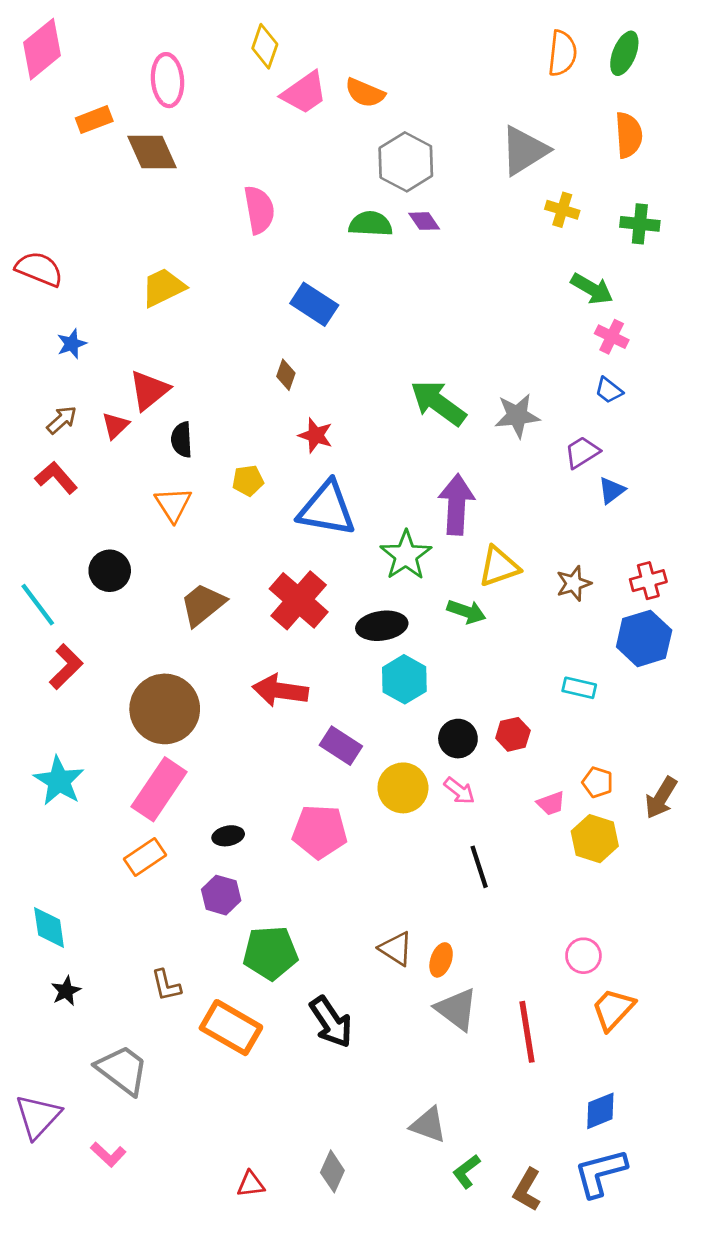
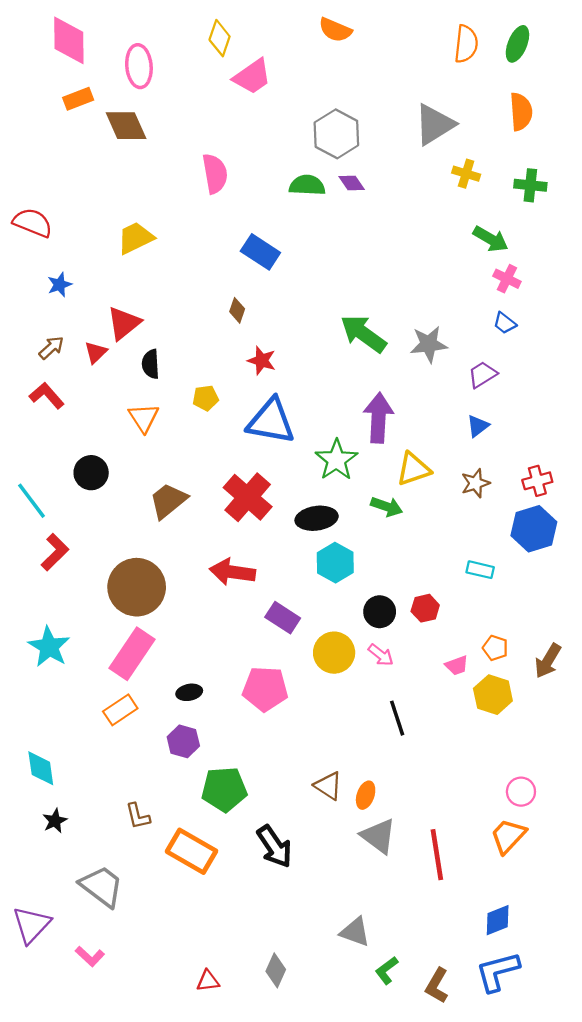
pink diamond: (42, 49) -> (69, 40), moved, turned -51
orange semicircle: (365, 93) -> (335, 30), moved
blue triangle: (612, 490) -> (478, 426), moved
pink circle: (583, 956) -> (521, 792), moved

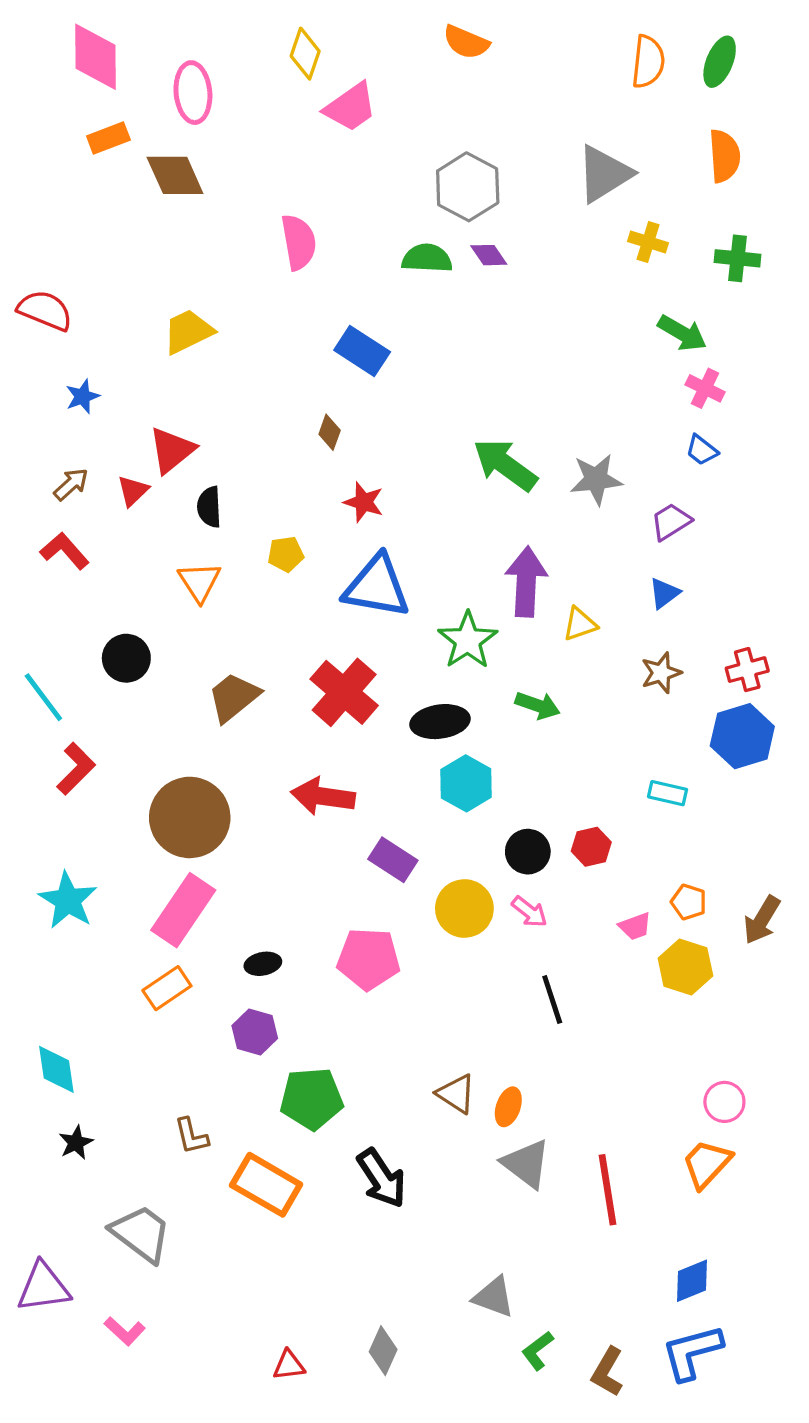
yellow triangle: (414, 469) -> (580, 624), moved, size x0.7
purple triangle: (31, 925) -> (43, 1287), turned 39

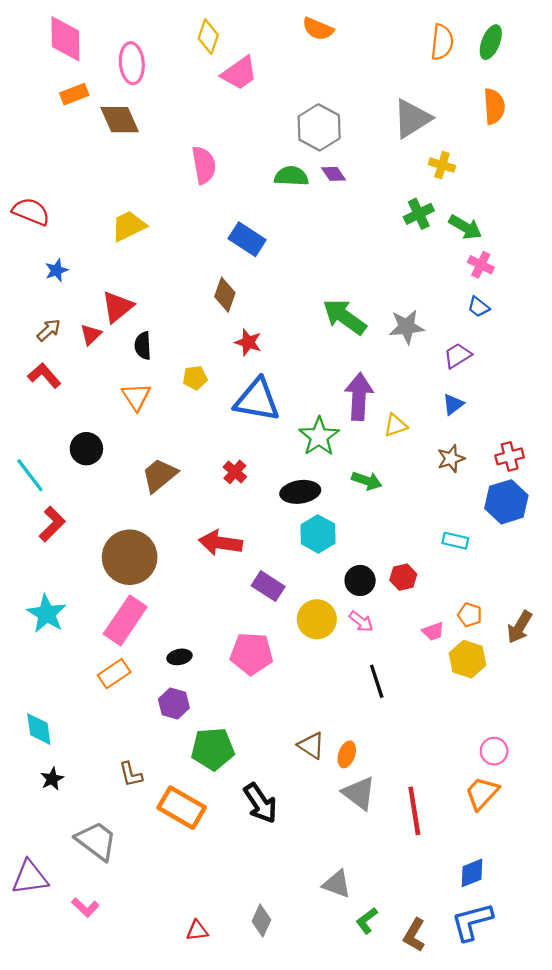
green cross: (737, 258) -> (419, 214), moved, turned -32
brown diamond: (330, 432) -> (225, 295), size x1.4
red cross: (344, 692) -> (235, 472), size x0.5

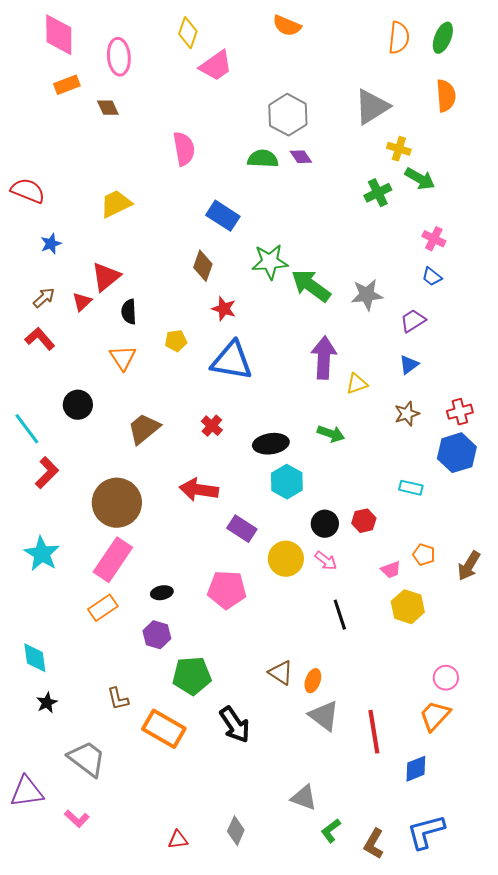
brown diamond: (120, 120) -> (108, 108), size x0.6
green arrow: (465, 227) -> (420, 179), moved
green star: (319, 436) -> (270, 262), moved, turned 30
yellow hexagon: (467, 659) -> (408, 607), moved
blue diamond: (472, 873) -> (416, 769), moved

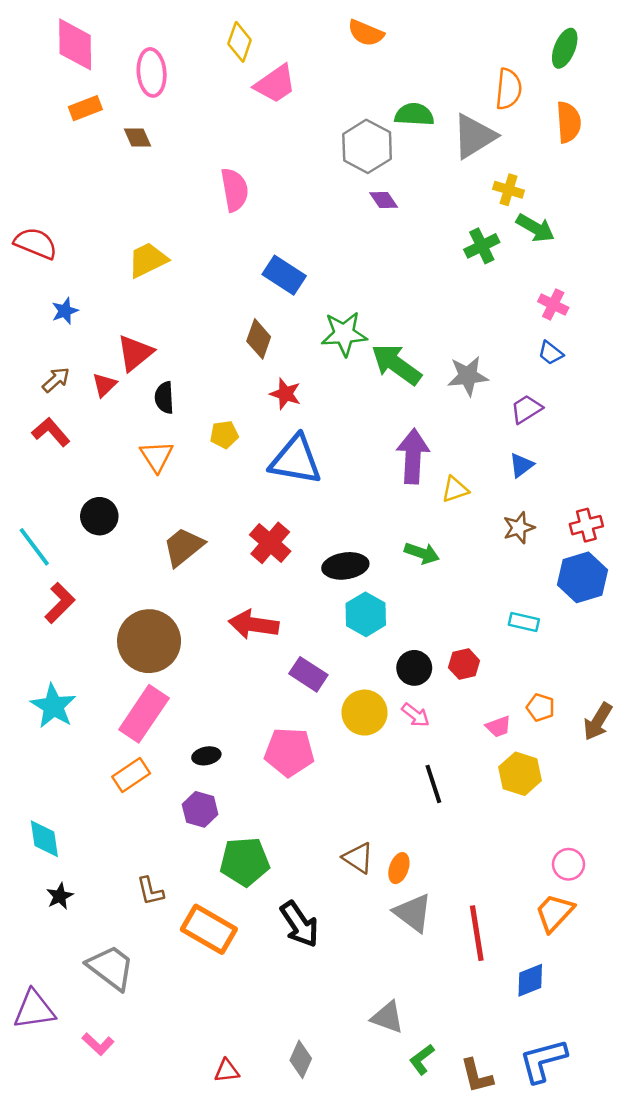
orange semicircle: (399, 38) -> (509, 89), moved
green semicircle: (263, 159) -> (414, 115), moved
red cross: (212, 426) -> (270, 543), size x1.5
brown L-shape: (374, 844) -> (477, 1076), turned -44

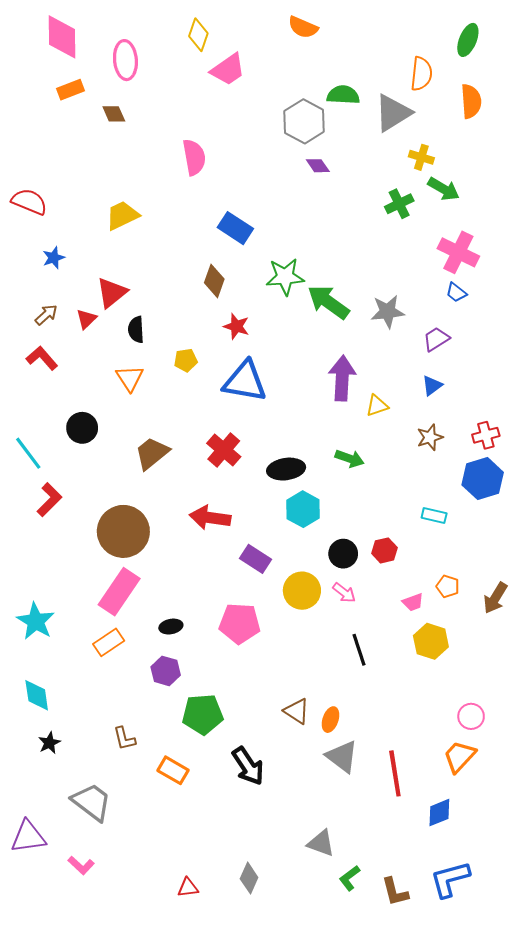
pink cross: (553, 305) -> (458, 252), size x1.6
cyan star: (53, 706) -> (36, 621), moved
orange rectangle: (209, 929) -> (173, 770), size x0.7

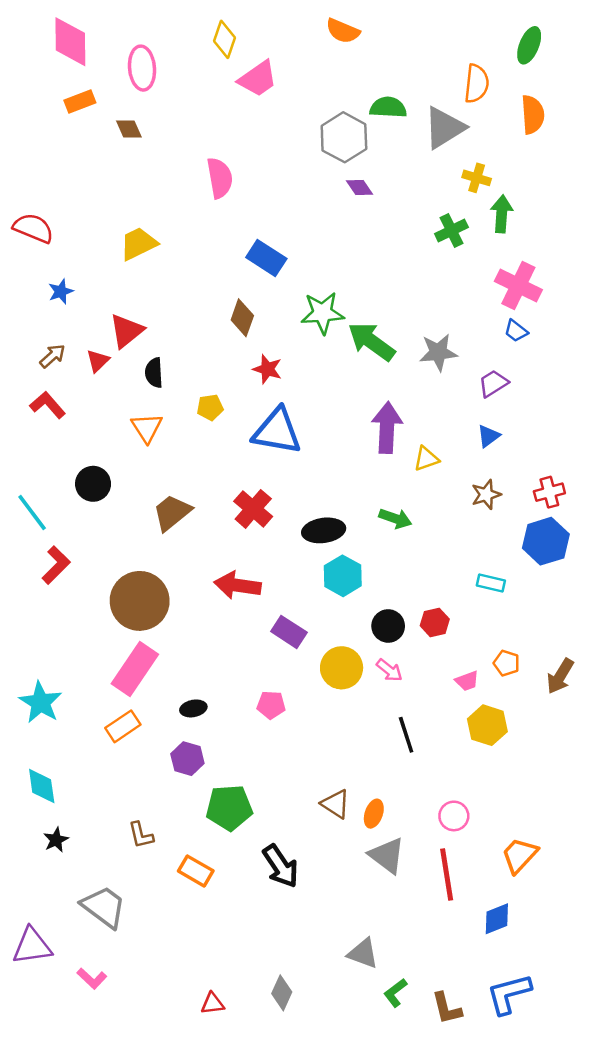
green arrow: (444, 189) -> (502, 214), turned -116
pink pentagon: (240, 623) -> (271, 705), size x0.6
pink circle: (471, 716) -> (454, 816), moved

